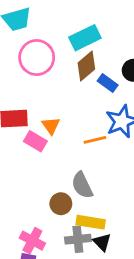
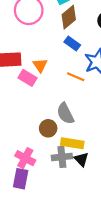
blue rectangle: (108, 83) -> (72, 44), moved
orange line: (95, 140) -> (76, 77), turned 36

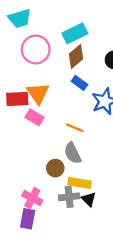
orange triangle: (40, 65) -> (38, 93), moved, size x1.5
orange line: (76, 77) -> (75, 128), moved

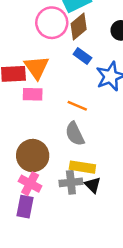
pink circle: (36, 50) -> (52, 23), moved
pink rectangle: (35, 117) -> (33, 94), turned -30
brown circle: (55, 168) -> (33, 156), moved, size x1.6

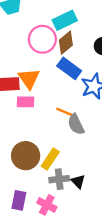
blue rectangle: (82, 56) -> (69, 68), size x1.5
gray semicircle: (75, 134) -> (76, 124), moved
yellow rectangle: (82, 167) -> (50, 159), moved, turned -65
pink cross: (30, 184) -> (47, 205), moved

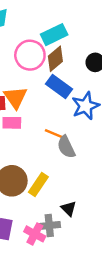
gray cross: (59, 179) -> (49, 225), moved

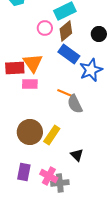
pink circle: (30, 55) -> (45, 28), size x0.6
gray cross: (49, 225) -> (60, 183), moved

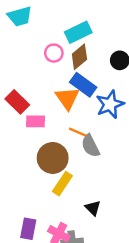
orange triangle: (33, 63) -> (67, 98), moved
red rectangle: (15, 68) -> (17, 102), turned 48
brown circle: (30, 132) -> (53, 158), moved

